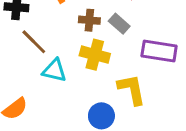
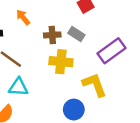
purple rectangle: (159, 51) -> (111, 51), turned -36
cyan triangle: (54, 70) -> (18, 87), moved

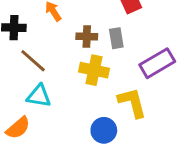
gray rectangle: (76, 34) -> (116, 38), turned 42

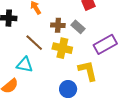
gray rectangle: (116, 38) -> (78, 27), turned -40
brown line: (33, 61) -> (34, 43), moved

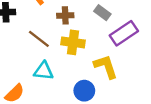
gray rectangle: (78, 27) -> (102, 13), moved
cyan triangle: (25, 65) -> (44, 71), moved

